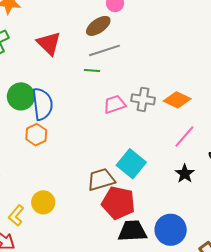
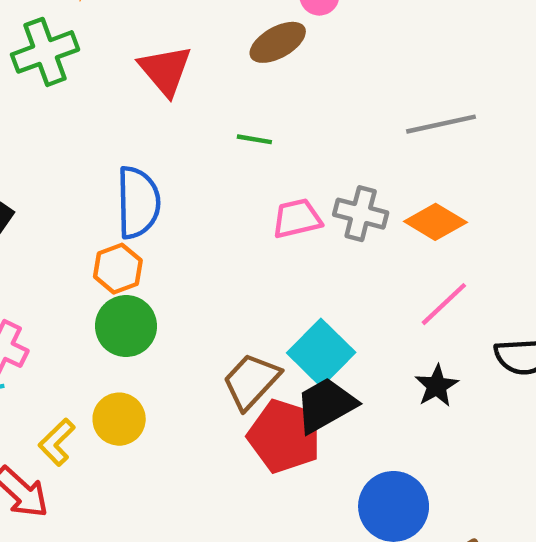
gray line: (105, 50) -> (441, 124), moved
green circle: (21, 96) -> (126, 326), moved
brown trapezoid: (101, 180) -> (251, 381), turned -36
black trapezoid: (132, 231) -> (326, 405), moved, turned -32

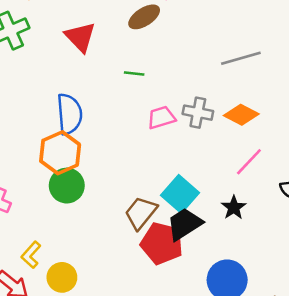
orange hexagon: (118, 269) -> (60, 153), size x1.5
black star: (437, 386) -> (234, 208), moved
yellow circle: (119, 419) -> (62, 277), moved

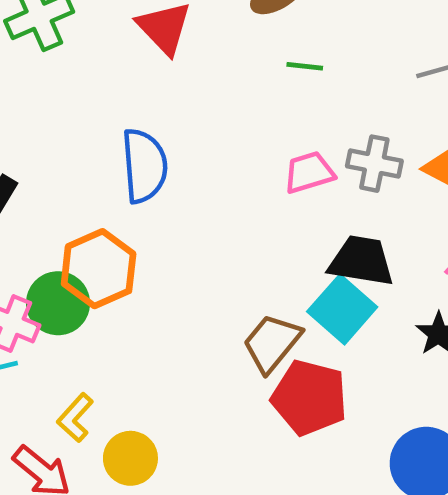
green line: (134, 74) -> (305, 66), moved
orange hexagon: (60, 153) -> (99, 269), moved
green circle: (67, 186) -> (58, 303), moved
black trapezoid: (184, 224) -> (361, 261), moved, turned 42

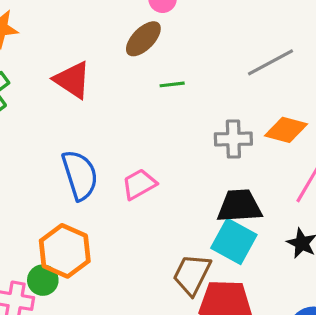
pink trapezoid: (309, 172) -> (139, 184), moved
green circle: (58, 303) -> (43, 280), size x0.7

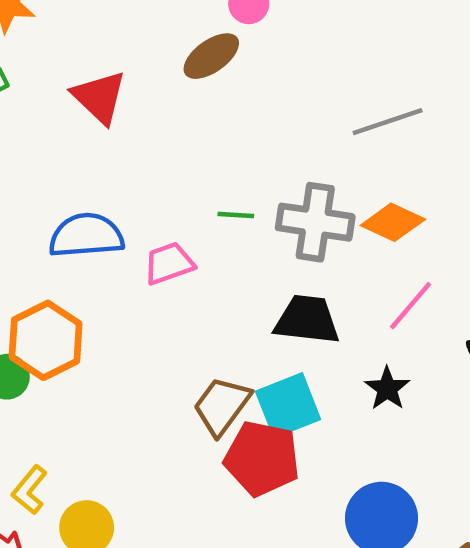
green line: (172, 84) -> (236, 215), moved
gray cross: (233, 139) -> (315, 222), size x1.4
blue semicircle: (80, 175) -> (86, 236), turned -87
cyan square: (234, 241) -> (288, 405), moved, turned 30

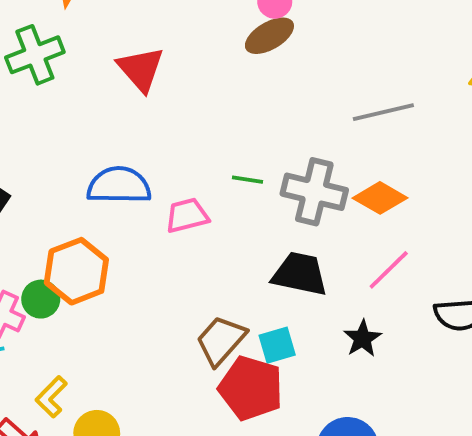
brown ellipse: (211, 56) -> (269, 36), moved
cyan square: (288, 405) -> (277, 345), size x0.7

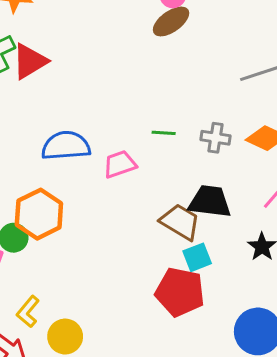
red triangle: (141, 69) -> (30, 61), moved, turned 45
gray cross: (314, 192) -> (215, 138), size x0.6
brown trapezoid: (221, 340) -> (180, 222), moved, turned 84

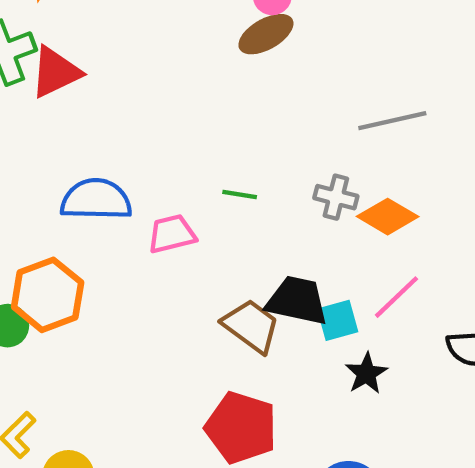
gray cross: (215, 138) -> (336, 197), moved
cyan square: (197, 257) -> (338, 320), moved

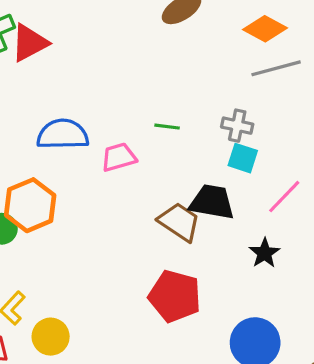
orange diamond: (388, 217) -> (265, 29), moved
cyan square: (338, 320) -> (243, 158), moved, turned 36

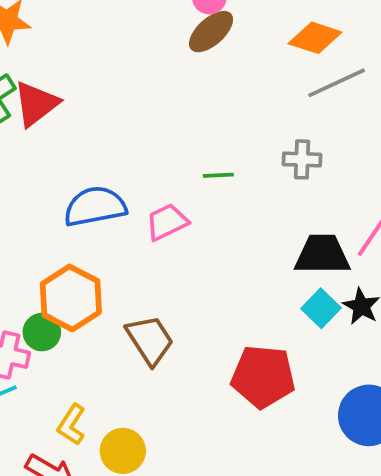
cyan square: (243, 158) -> (321, 308), moved, turned 36
black trapezoid: (212, 202) -> (322, 254), moved
brown trapezoid: (179, 222) -> (150, 340), moved, turned 33

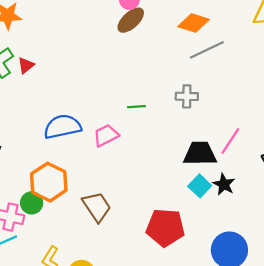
red triangle: (36, 104) -> (26, 65), size x0.6

